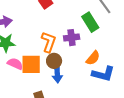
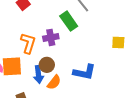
orange semicircle: (93, 58) -> (54, 82), moved
brown circle: (54, 61) -> (47, 65), moved

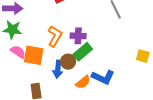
green rectangle: (69, 21) -> (83, 52), moved, turned 72
orange semicircle: (54, 82) -> (83, 82), moved

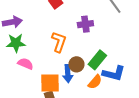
purple cross: (78, 36) -> (85, 24), moved
green rectangle: (83, 52) -> (97, 60), moved
orange square: (34, 55) -> (50, 83), moved

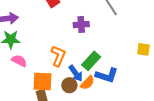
orange L-shape: (59, 42) -> (58, 56), moved
brown circle: (76, 64) -> (69, 85), moved
blue arrow: (68, 74) -> (76, 73), moved, turned -36

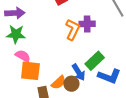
orange L-shape: (58, 56) -> (73, 30), moved
orange square: (42, 81) -> (30, 71), moved
orange semicircle: (87, 83) -> (59, 82), moved

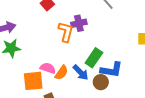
pink semicircle: (23, 56) -> (48, 68), moved
orange semicircle: (59, 82) -> (61, 73), moved
brown circle: (71, 84) -> (101, 82), moved

